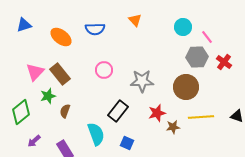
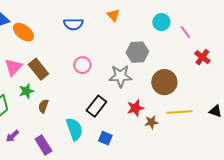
orange ellipse: (61, 37) -> (23, 32), moved
gray hexagon: (197, 57) -> (137, 52), moved

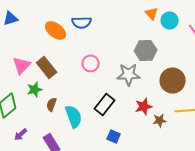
orange triangle: (113, 15) -> (152, 14), moved
orange ellipse: (23, 32) -> (56, 30), moved
cyan semicircle: (74, 129) -> (74, 116), moved

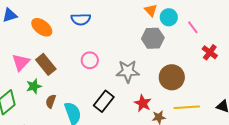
orange ellipse: (56, 30) -> (42, 27), moved
gray hexagon: (146, 50) -> (153, 38), moved
red star: (144, 106) -> (143, 103), turned -30

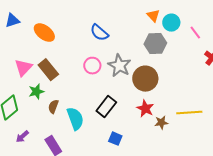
blue semicircle: (81, 19) -> (99, 33), moved, turned 42
gray star: (128, 71) -> (119, 66), moved, turned 30
brown circle: (172, 77) -> (145, 79), moved

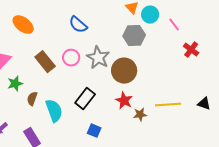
brown rectangle: (48, 70) -> (45, 62), moved

